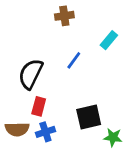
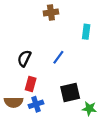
cyan rectangle: (109, 40) -> (86, 32), turned -32
blue line: (74, 60) -> (58, 57), moved
black semicircle: (31, 74) -> (24, 58), size x0.7

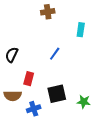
black semicircle: (24, 58) -> (12, 55), moved
black square: (70, 93) -> (57, 94), moved
blue cross: (36, 104) -> (34, 109), moved

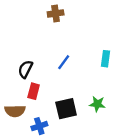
cyan rectangle: (81, 30) -> (105, 59), moved
black semicircle: (12, 55) -> (25, 69), moved
green star: (84, 102) -> (97, 104), moved

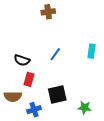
black semicircle: (25, 69) -> (22, 60), turned -98
green star: (97, 104) -> (84, 108), moved

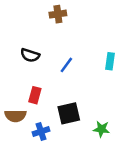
black semicircle: (22, 60) -> (30, 55), moved

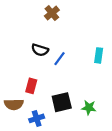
brown cross: (58, 14) -> (52, 13), turned -32
black semicircle: (30, 55) -> (40, 50), moved
green star: (101, 129) -> (89, 108), moved

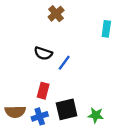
cyan rectangle: (99, 55) -> (106, 29), moved
red rectangle: (31, 86) -> (43, 91), moved
blue cross: (37, 118) -> (40, 116), moved

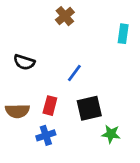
black semicircle: (43, 53) -> (24, 62), moved
black square: (67, 109) -> (89, 108), moved
brown semicircle: (15, 112) -> (17, 111), moved

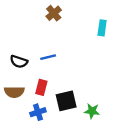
black semicircle: (24, 62) -> (19, 62), moved
blue line: (74, 73) -> (48, 57), moved, turned 40
black square: (89, 108) -> (66, 101), moved

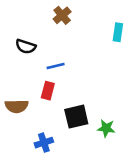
black semicircle: (19, 62) -> (26, 46), moved
red rectangle: (41, 87) -> (48, 91), moved
blue cross: (38, 112) -> (44, 143), moved

